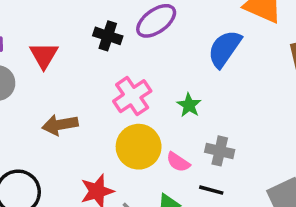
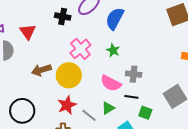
blue semicircle: (225, 49) -> (115, 19), moved
yellow circle: (139, 147) -> (69, 75), moved
pink semicircle: (178, 162) -> (111, 83), size x1.5

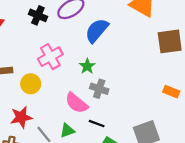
gray cross: (134, 74) -> (99, 89), moved
yellow circle: (69, 75) -> (31, 84), size x0.7

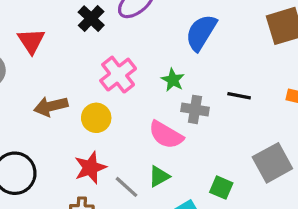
black cross: (38, 15) -> (91, 19), turned 30
blue semicircle: (97, 30) -> (201, 33), moved
black line: (97, 124) -> (239, 96), moved

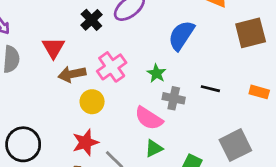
red triangle: (31, 41) -> (53, 48), moved
brown arrow: (51, 106) -> (72, 74), moved
green triangle: (159, 176) -> (154, 148), moved

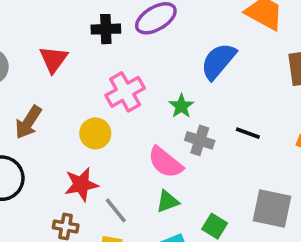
black cross: (91, 20) -> (106, 29), turned 35
brown arrow: (72, 74) -> (28, 122), moved, turned -52
gray square: (235, 145) -> (272, 208), turned 32

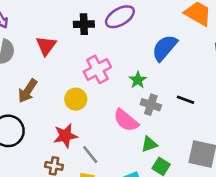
green triangle: (168, 201) -> (149, 144), moved

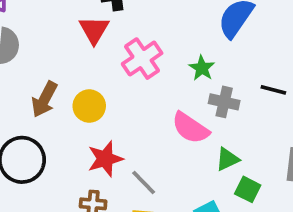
red triangle: (46, 46) -> (94, 30), moved
yellow circle: (76, 99) -> (89, 106), moved

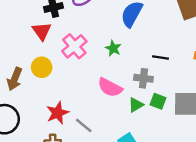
gray cross: (224, 102) -> (143, 78), moved
yellow circle: (89, 106) -> (42, 67), moved
green square: (248, 189) -> (158, 101), moved

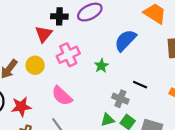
pink semicircle: (110, 87) -> (62, 96), moved
red star: (58, 113) -> (21, 107), moved

